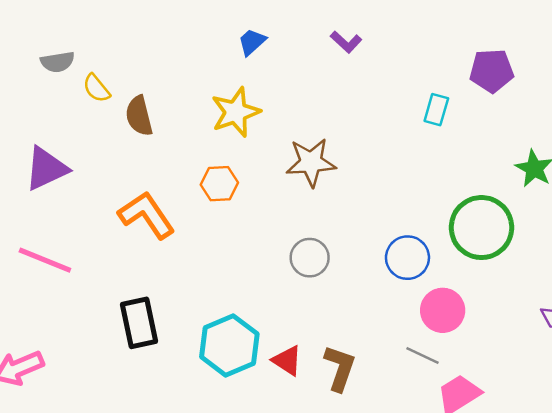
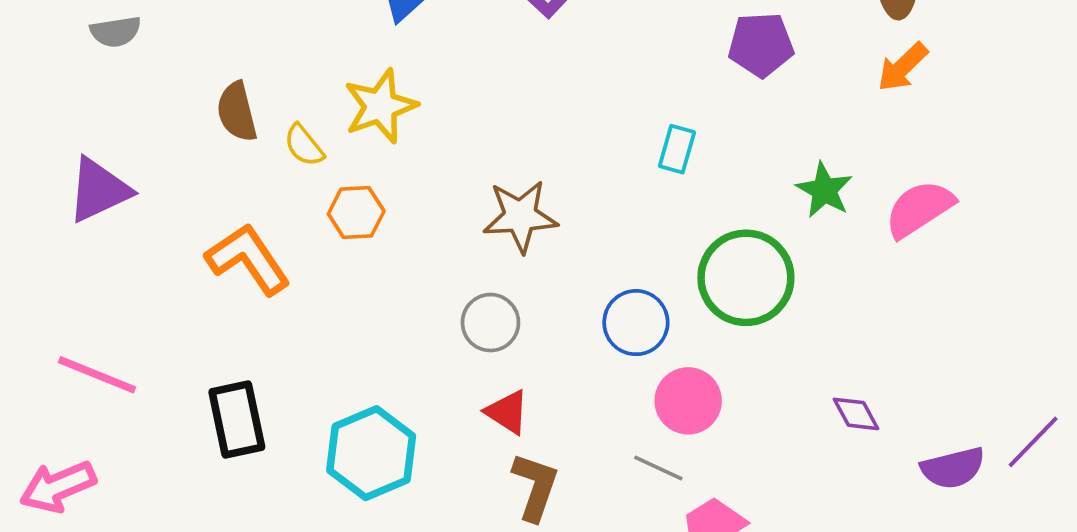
yellow semicircle: (96, 88) -> (304, 145), moved
cyan rectangle: (436, 110) -> (677, 149), moved
brown star: (311, 162) -> (520, 216), moved
pink line: (45, 260) -> (97, 375), moved
red triangle: (287, 360) -> (507, 412), moved

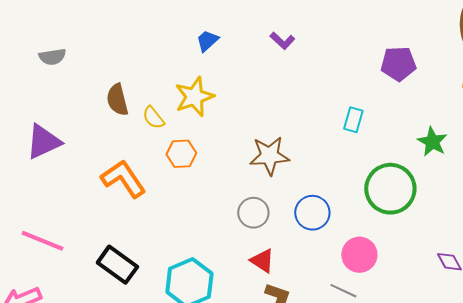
blue circle: (636, 323) -> (312, 213), moved
black rectangle: (237, 420) -> (117, 265), turned -42

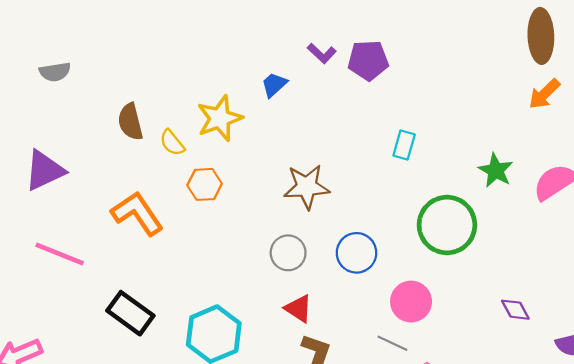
blue trapezoid: (207, 41) -> (274, 85), moved
purple pentagon: (398, 64) -> (368, 60), moved
pink line: (42, 241) -> (60, 254), moved

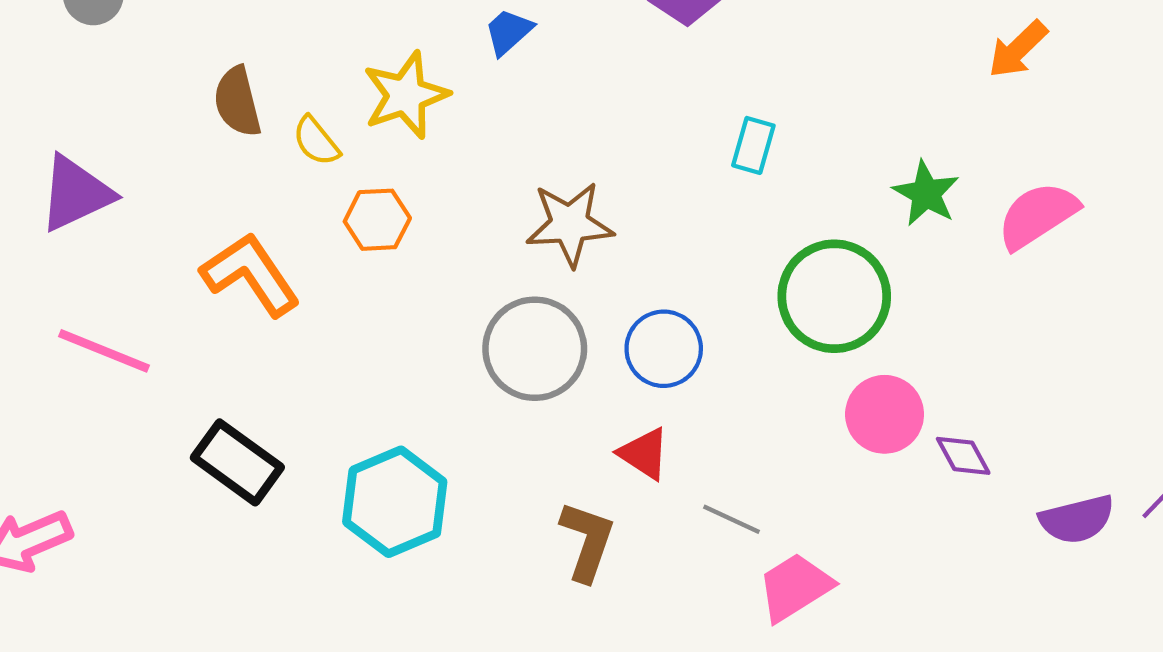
gray circle: (288, 253) -> (535, 349), size x1.5
pink circle: (411, 302) -> (885, 414), moved
red triangle: (299, 309) -> (644, 454), moved

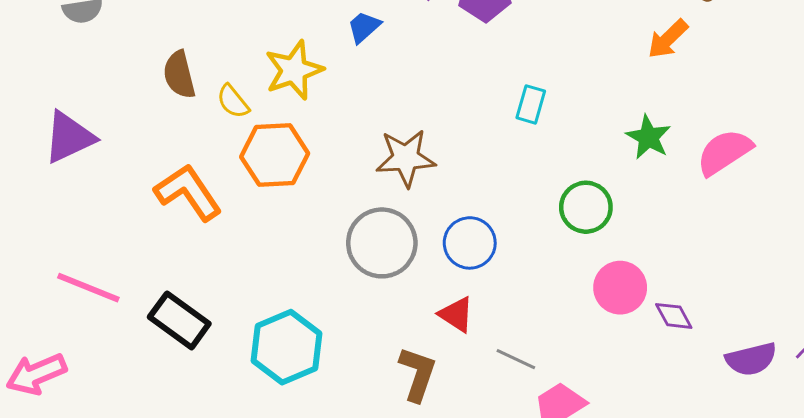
orange arrow: (1018, 49) -> (668, 39), moved
orange hexagon: (377, 220) -> (275, 155), size x1.5
green circle: (834, 296) -> (586, 207), size x0.7
pink line: (104, 351) -> (88, 288), moved

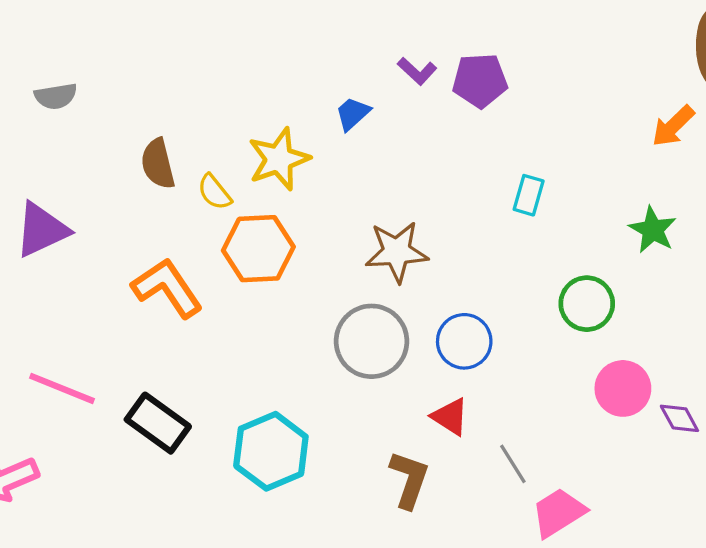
gray line: (516, 359) -> (513, 464), turned 33

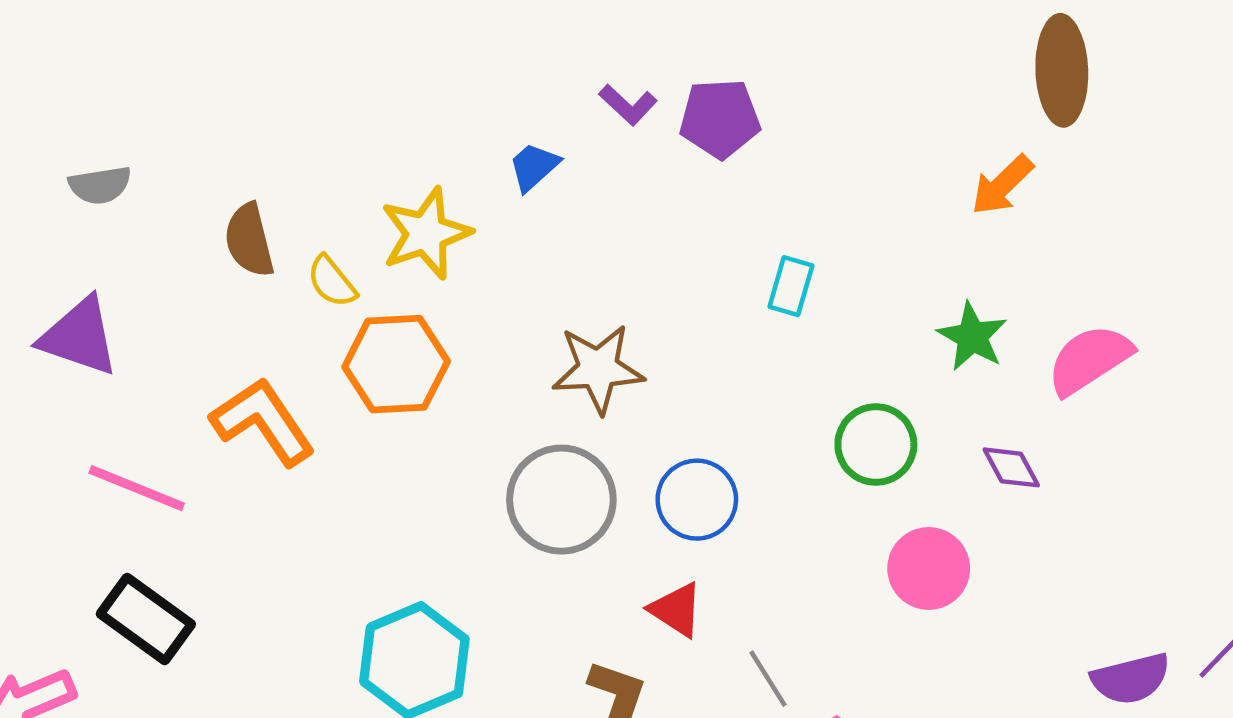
gray semicircle: (56, 96) -> (100, 185), moved
purple triangle: (42, 230) -> (79, 337), turned 44
pink line: (62, 388) -> (137, 488), moved
purple diamond: (679, 418) -> (1011, 467), moved
black rectangle: (158, 423) -> (146, 619), moved

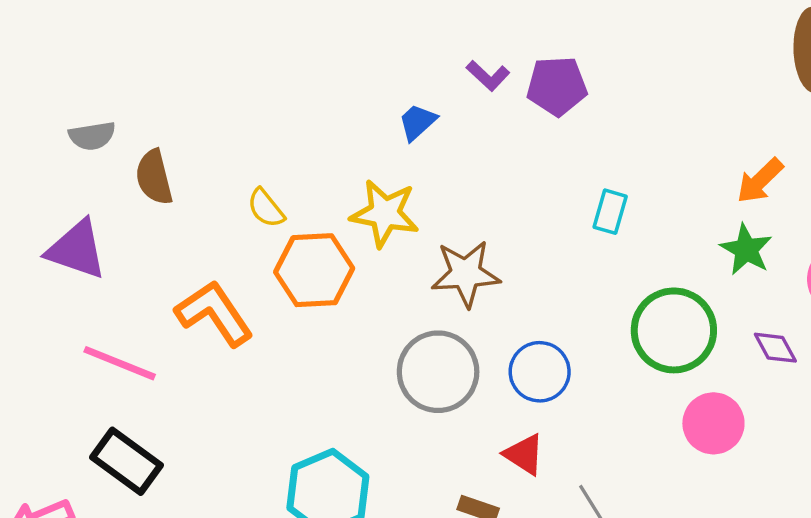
orange arrow: (1002, 185) -> (760, 181), moved
yellow star: (426, 233) -> (385, 213), moved, turned 30
brown semicircle: (249, 240) -> (154, 177), moved
green circle: (876, 445) -> (674, 330), size x1.4

